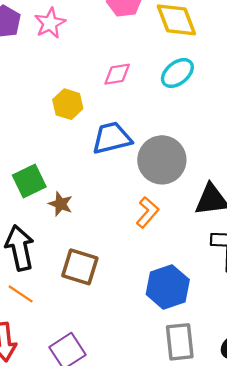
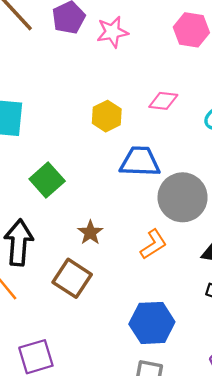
green square: (29, 181) -> (47, 180), turned -32
brown star: (61, 204) -> (90, 233), moved

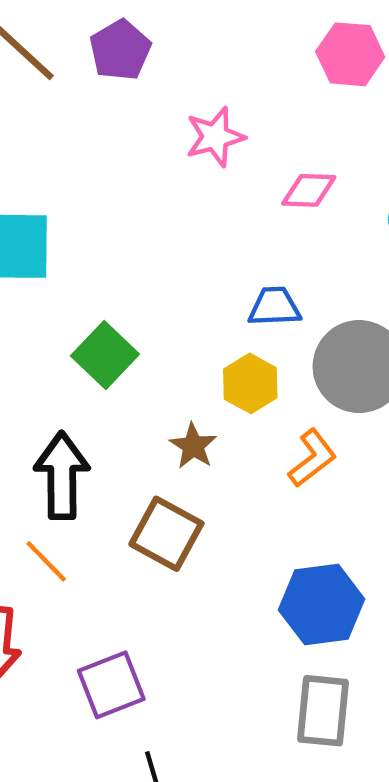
pink star: (112, 32) -> (215, 137), moved
yellow hexagon: (107, 116) -> (250, 383), moved
blue trapezoid: (140, 162) -> (275, 307), size x0.7

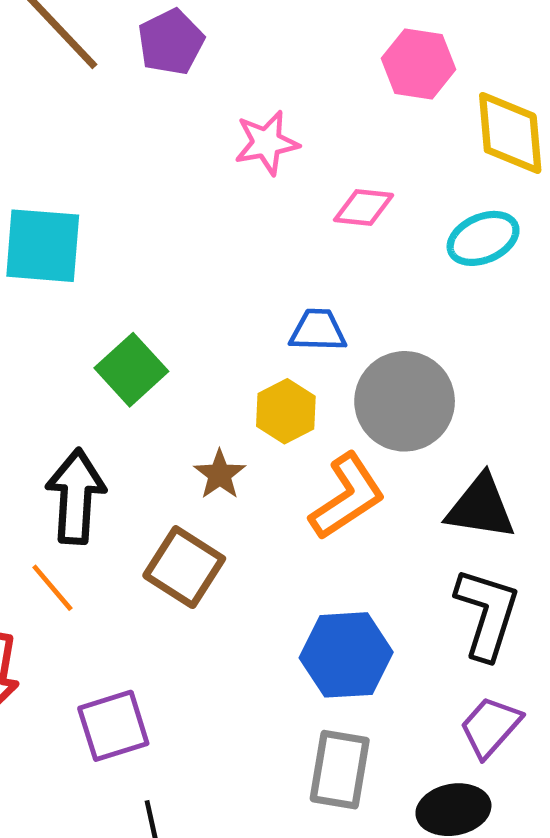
orange L-shape: (312, 458) -> (347, 497), size x1.4

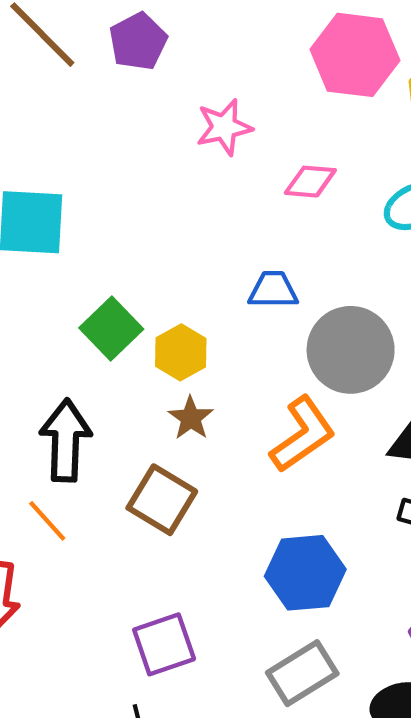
pink hexagon: (418, 64) -> (355, 55), size x1.4
yellow hexagon: (286, 411) -> (181, 352), moved
purple square: (113, 726) -> (164, 644), moved
gray rectangle: (340, 770) -> (302, 673), turned 50

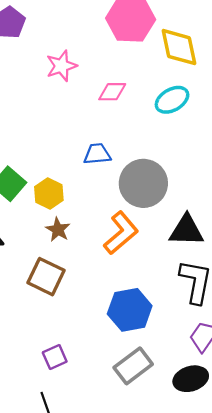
purple square: (164, 644) -> (55, 357), size x0.7

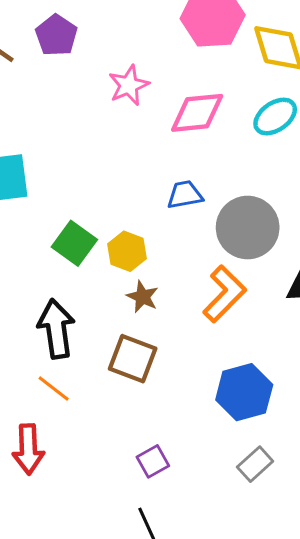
pink diamond: (112, 92) -> (197, 113), size x1.5
gray rectangle: (133, 366) -> (255, 464), size x0.7

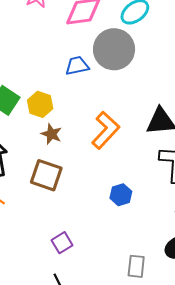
gray circle: (248, 228) -> (114, 49), moved
blue hexagon: (244, 392) -> (121, 195), size x0.6
gray rectangle: (255, 464) -> (136, 266), moved, turned -40

